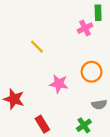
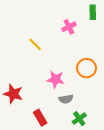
pink cross: (85, 28) -> (69, 27), moved
gray semicircle: (99, 105) -> (66, 99), moved

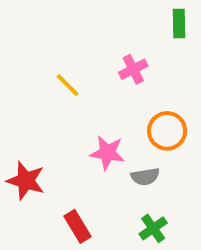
pink cross: (69, 27) -> (133, 69), moved
gray semicircle: (66, 99) -> (145, 177), moved

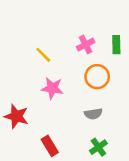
green rectangle: (179, 23) -> (116, 45), moved
orange circle: (167, 131) -> (97, 77), moved
pink star: (107, 153) -> (52, 88), moved

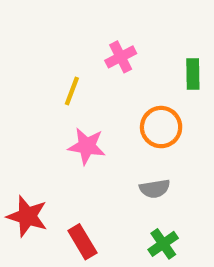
pink cross: (86, 45) -> (121, 57), moved
yellow line: (43, 55) -> (72, 91), turned 66
red star: (16, 116) -> (27, 216), moved

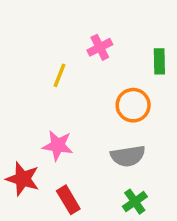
pink star: (87, 146) -> (58, 145), moved
gray semicircle: (155, 189) -> (128, 156), size x1.4

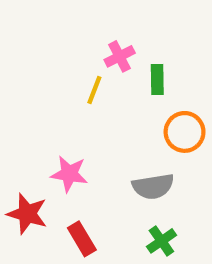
green rectangle: (159, 61) -> (157, 79), moved
yellow line: (59, 75) -> (94, 90), moved
orange circle: (133, 105) -> (185, 132), moved

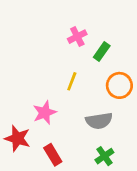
green rectangle: (157, 79) -> (102, 51), turned 36
yellow line: (94, 90) -> (72, 81), moved
pink star: (69, 174) -> (45, 113), turned -30

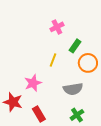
green rectangle: (102, 51) -> (75, 46), moved

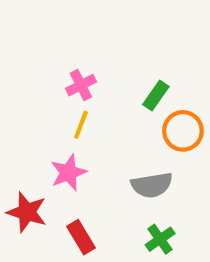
pink cross: (57, 27) -> (81, 85), moved
yellow line: (53, 60) -> (81, 125), moved

